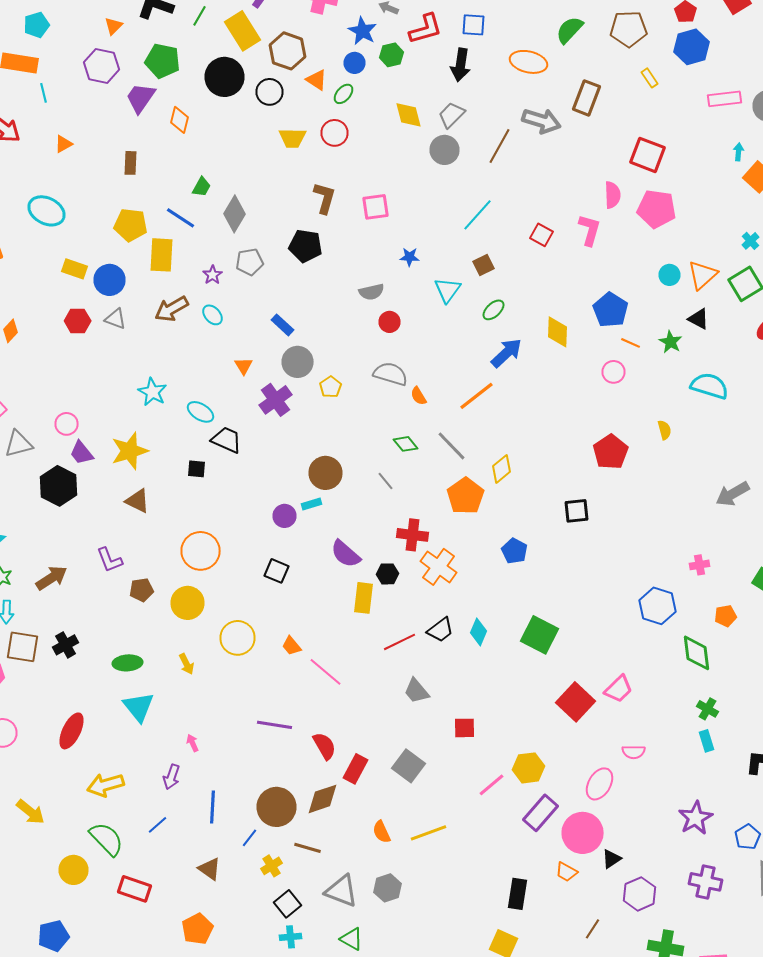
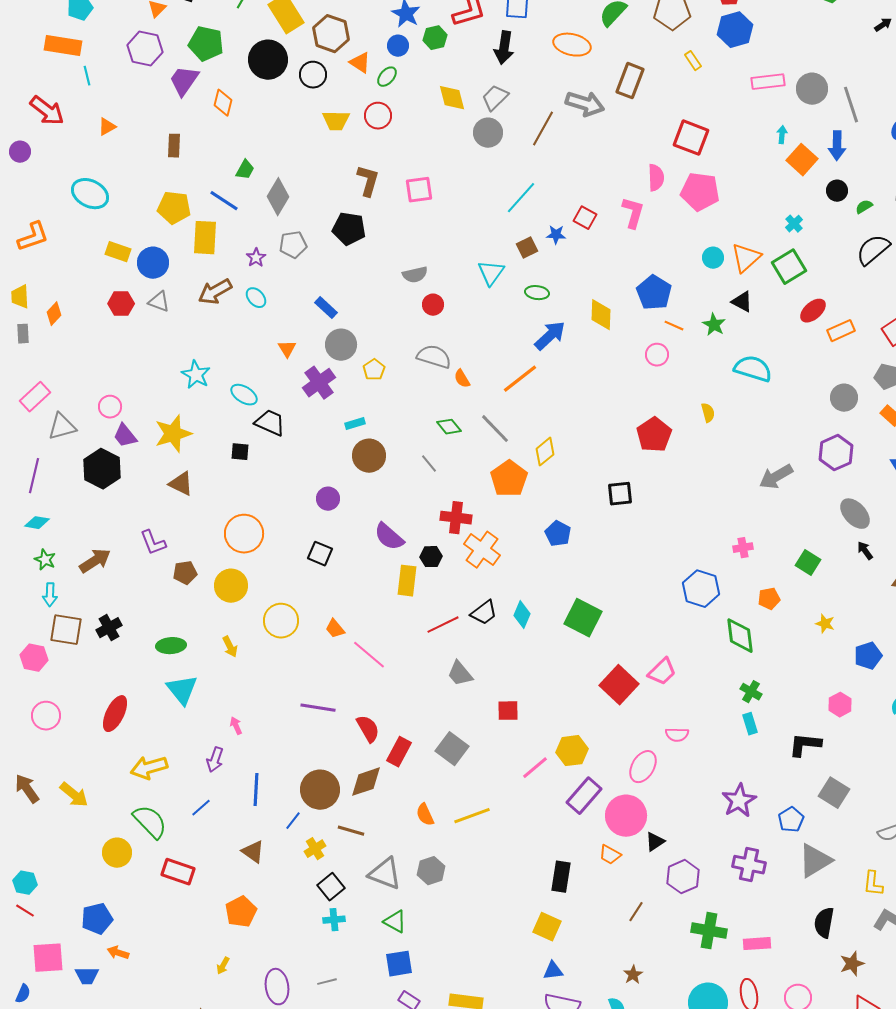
blue star: (410, 257) -> (556, 235), moved
green ellipse: (494, 310) -> (537, 293), turned 50
cyan rectangle: (312, 504) -> (355, 424), moved

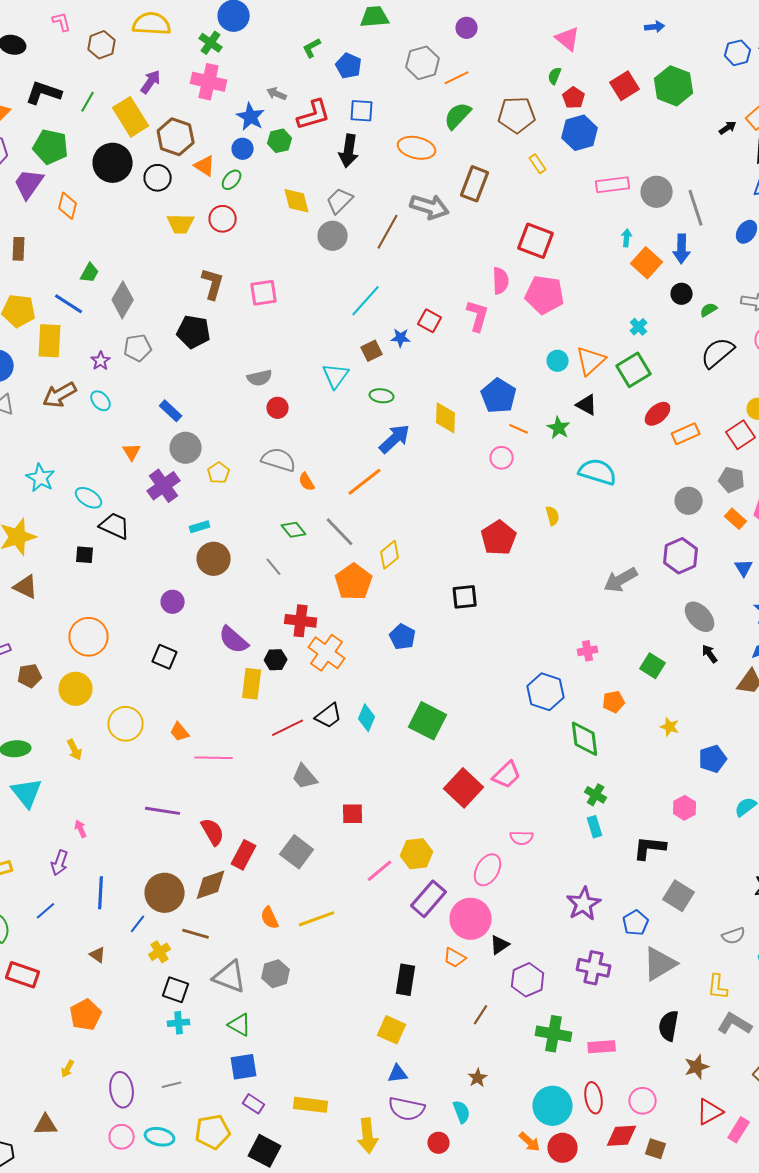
pink line: (369, 655) -> (214, 758), turned -39
brown triangle: (253, 852) -> (98, 955), size x0.7
black square: (331, 887) -> (176, 990), turned -32

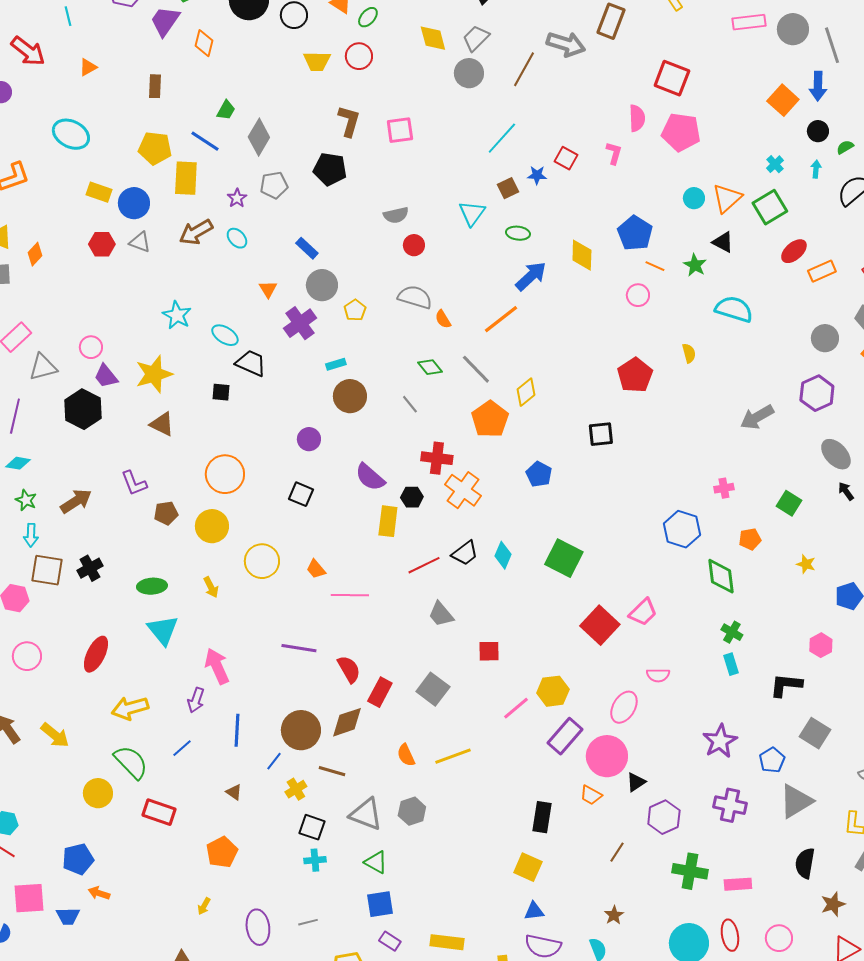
cyan arrow: (627, 238) -> (816, 169), moved
pink L-shape: (478, 316) -> (614, 153), size x0.7
pink arrow: (81, 829) -> (217, 666), size x2.0

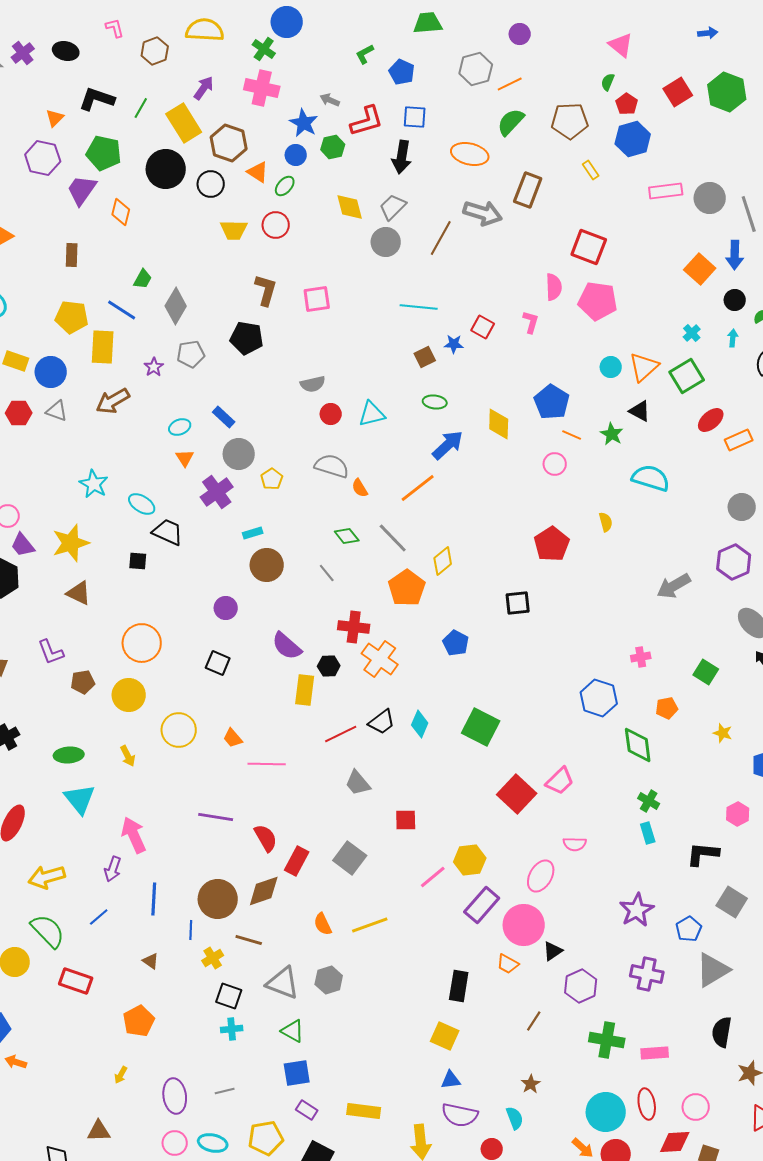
cyan line: (502, 138) -> (419, 307), turned 54
cyan triangle: (472, 213) -> (372, 414), moved, turned 40
cyan ellipse: (237, 238) -> (180, 427), moved, turned -70
blue line: (274, 761) -> (191, 930), turned -36

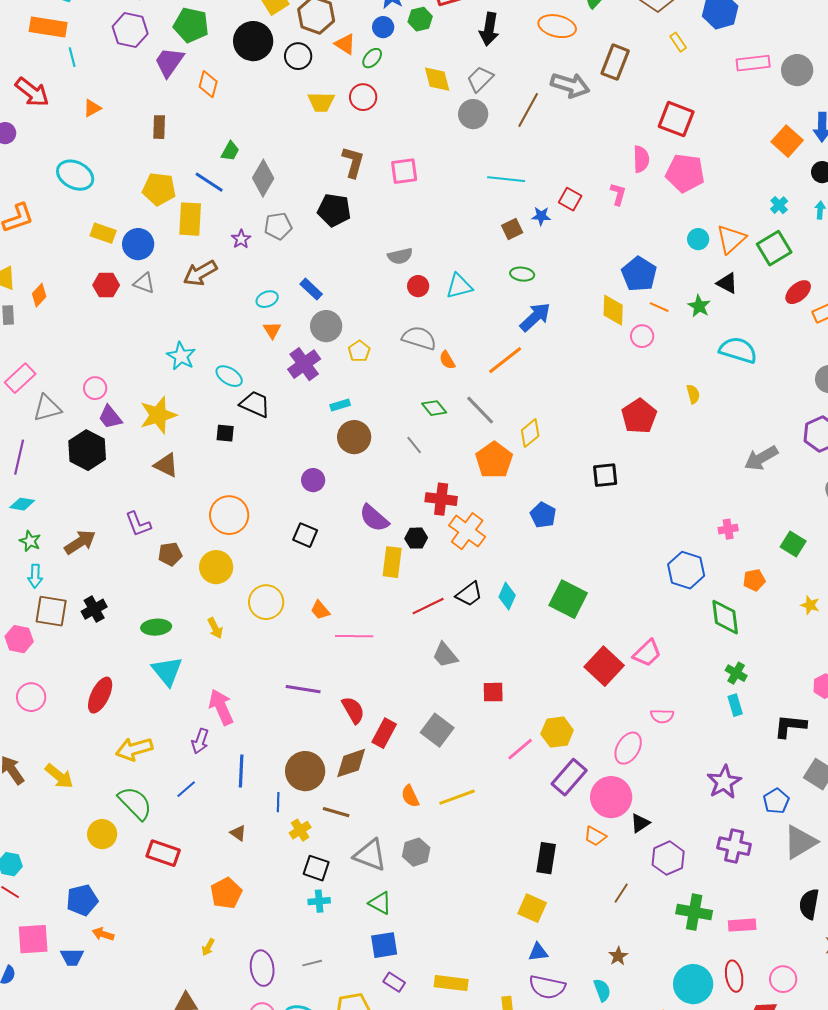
yellow diamond: (499, 424) -> (613, 310), moved

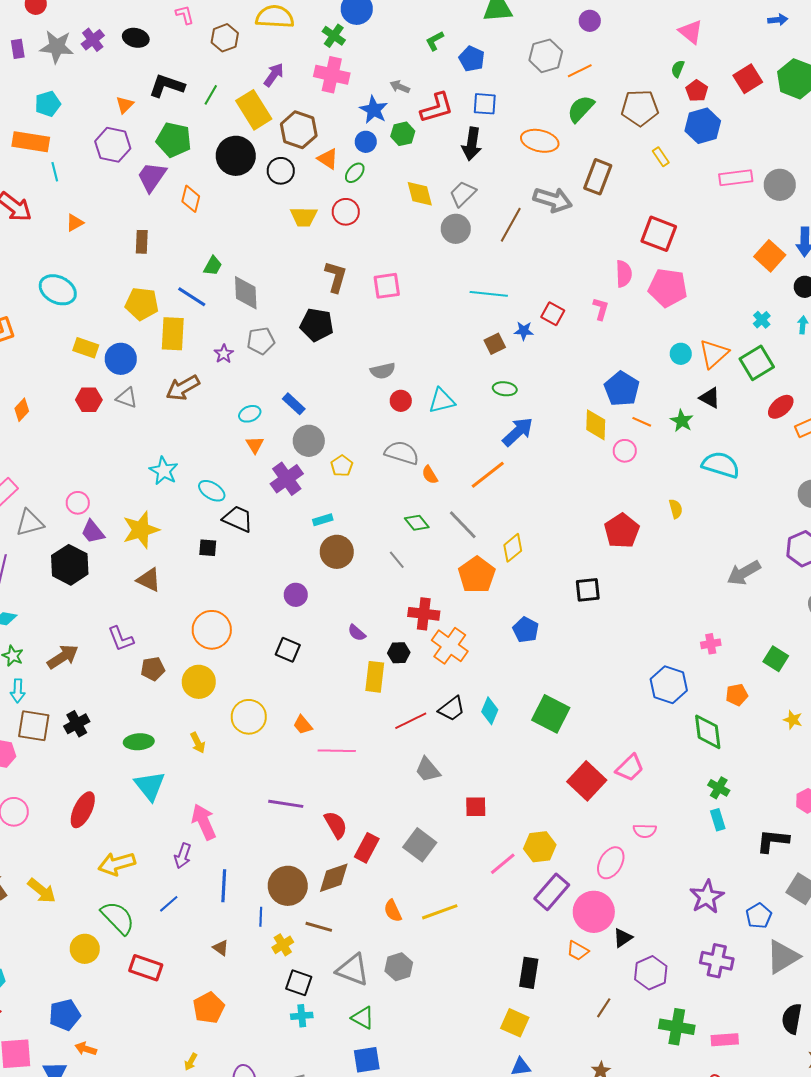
gray diamond: (263, 178) -> (246, 293), turned -33
purple semicircle: (374, 518) -> (357, 633), size x0.6

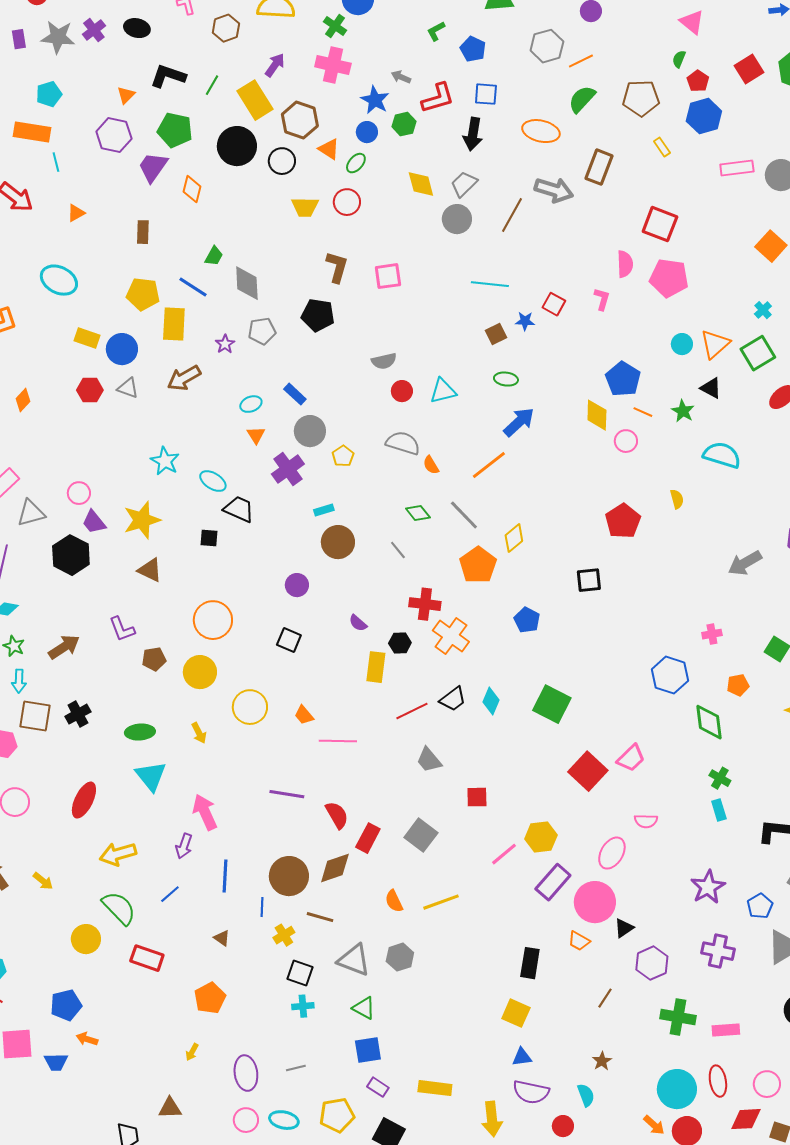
yellow arrow: (42, 891) -> (43, 881), size x0.7

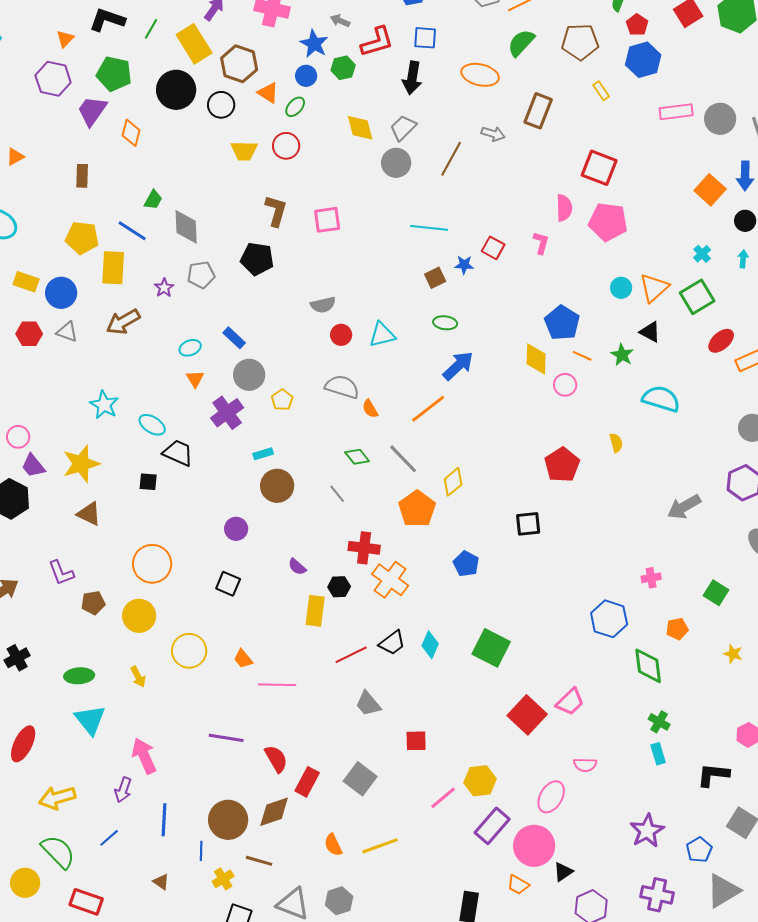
gray arrow: (554, 190) -> (493, 134), size x0.6

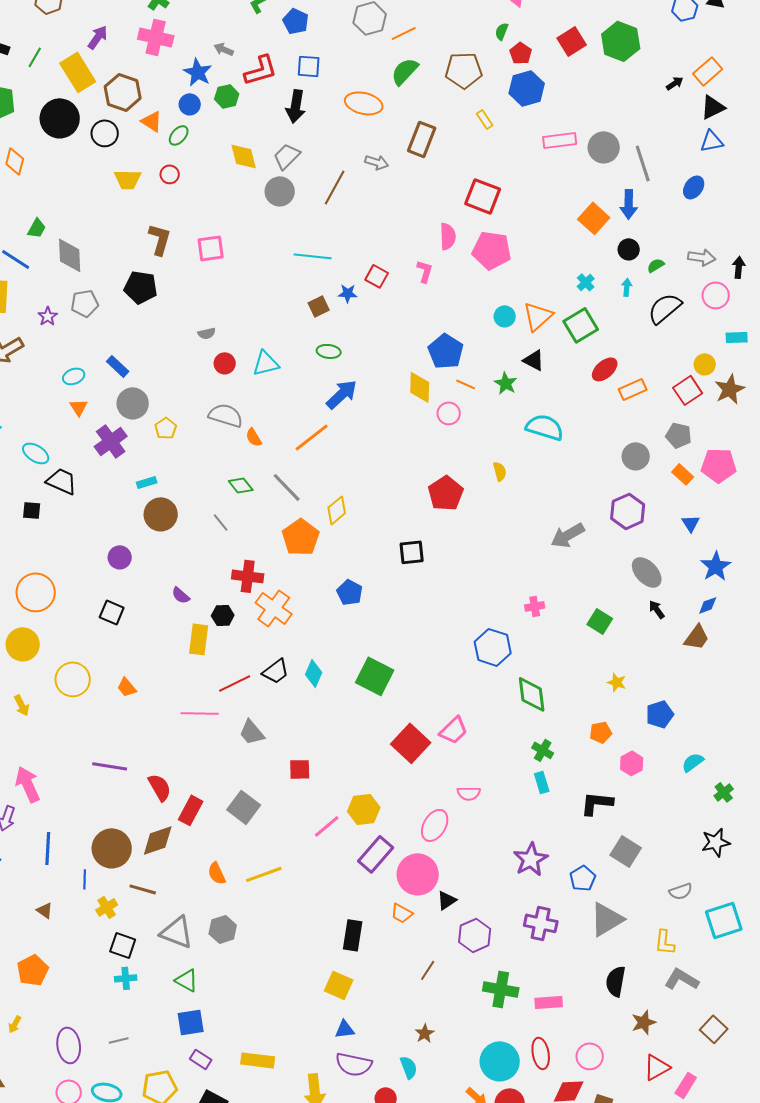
red circle: (286, 146) -> (170, 174), size x0.7
gray semicircle: (323, 305) -> (207, 333), size x0.7
orange pentagon: (677, 629) -> (601, 732), moved
pink line: (277, 685) -> (200, 713), moved

